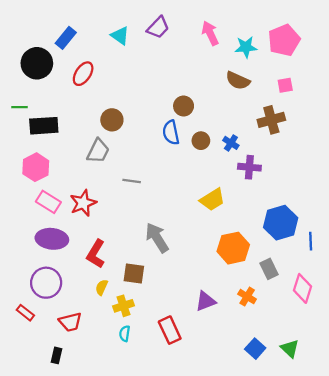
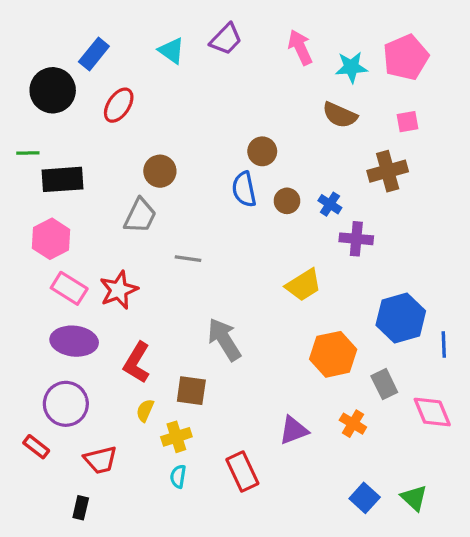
pink diamond: (303, 288) -> (432, 412), turned -40

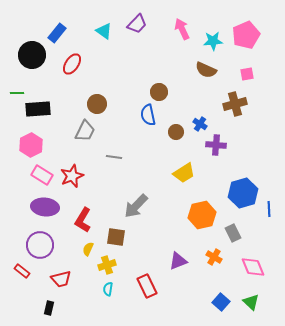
brown circle: (287, 201) -> (176, 132), moved
gray arrow: (224, 339) -> (136, 206), turned -104
pink diamond: (432, 412) -> (253, 267), moved

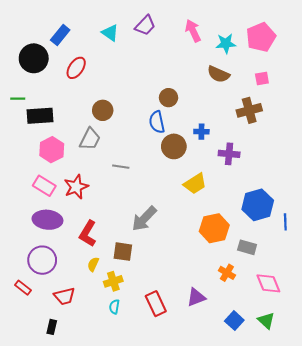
blue cross: (200, 124) -> (201, 132), moved, turned -32
brown circle: (176, 132) -> (174, 146), moved, size x1.5
pink hexagon: (31, 145) -> (52, 150), moved
gray rectangle: (233, 233) -> (247, 247), turned -48
purple triangle: (178, 261) -> (196, 297), moved

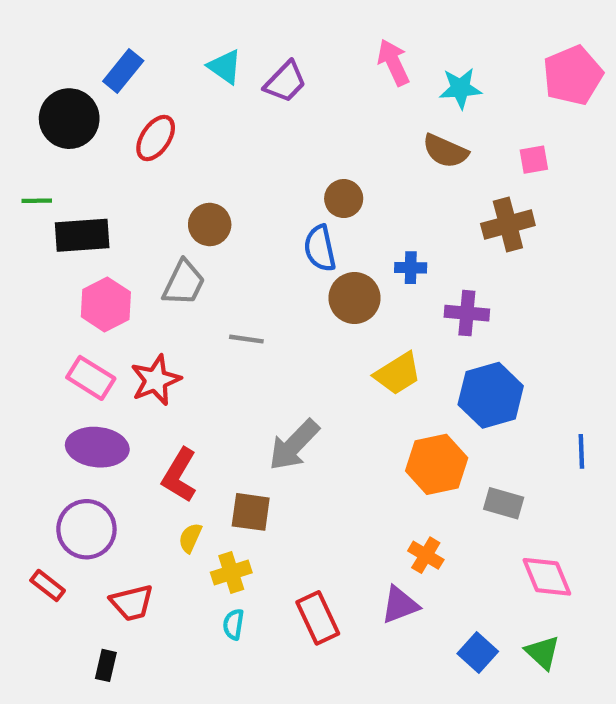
purple trapezoid: (145, 25) -> (285, 82), moved
pink pentagon: (261, 37) -> (573, 75), moved
blue hexagon: (258, 205) -> (491, 395), moved
orange cross: (227, 273) -> (426, 555), moved

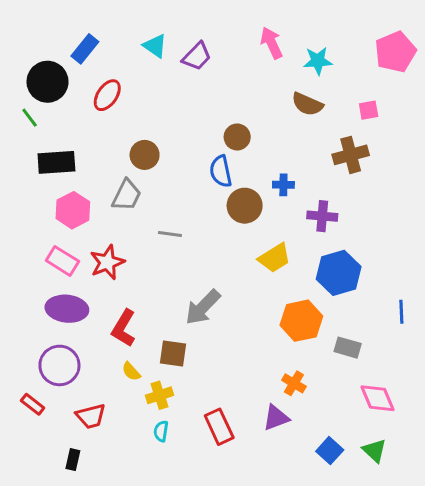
green line: (37, 201) -> (30, 118), moved, turned 54
yellow semicircle: (190, 538) -> (131, 371), turned -66

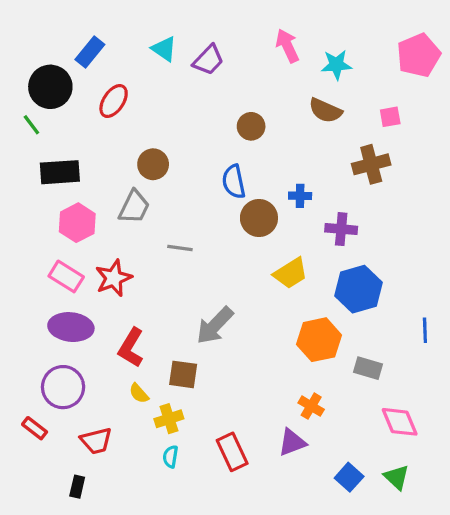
brown circle: (237, 137) -> (251, 126), moved

